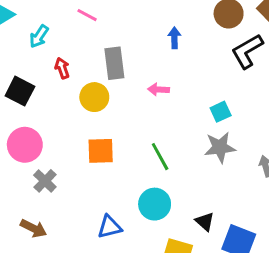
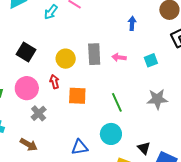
cyan arrow: (39, 36) -> (51, 12), moved
gray rectangle: (114, 63) -> (94, 54), moved
red arrow: (62, 68) -> (54, 82), moved
yellow circle: (94, 97) -> (66, 59), moved
cyan square: (221, 112) -> (151, 60), moved

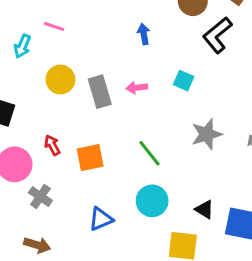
yellow circle: (66, 59) -> (60, 79), moved
cyan square: (151, 60) -> (184, 81), turned -32
blue triangle: (80, 147) -> (101, 219), moved

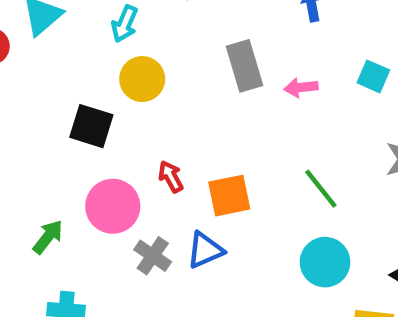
yellow circle: (60, 79) -> (142, 79), moved
gray rectangle: (100, 92) -> (244, 66), moved
blue triangle: (101, 219) -> (205, 250), moved

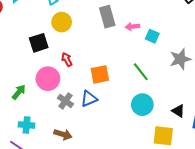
cyan square: (373, 76) -> (152, 36), moved
black square: (91, 126) -> (39, 43), turned -36
red arrow: (171, 177) -> (67, 60), moved

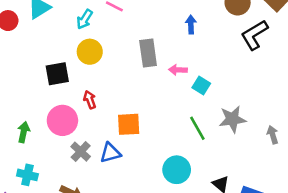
green line: (141, 72) -> (197, 128), moved
green arrow: (19, 92) -> (24, 132), turned -35

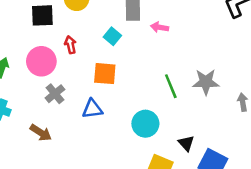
cyan square: (201, 85) -> (112, 36), moved
blue triangle: (110, 153) -> (92, 109), moved

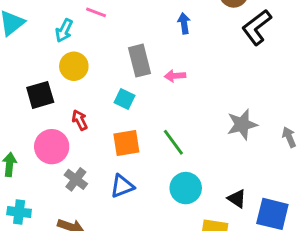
green line: (171, 86) -> (173, 142), moved

